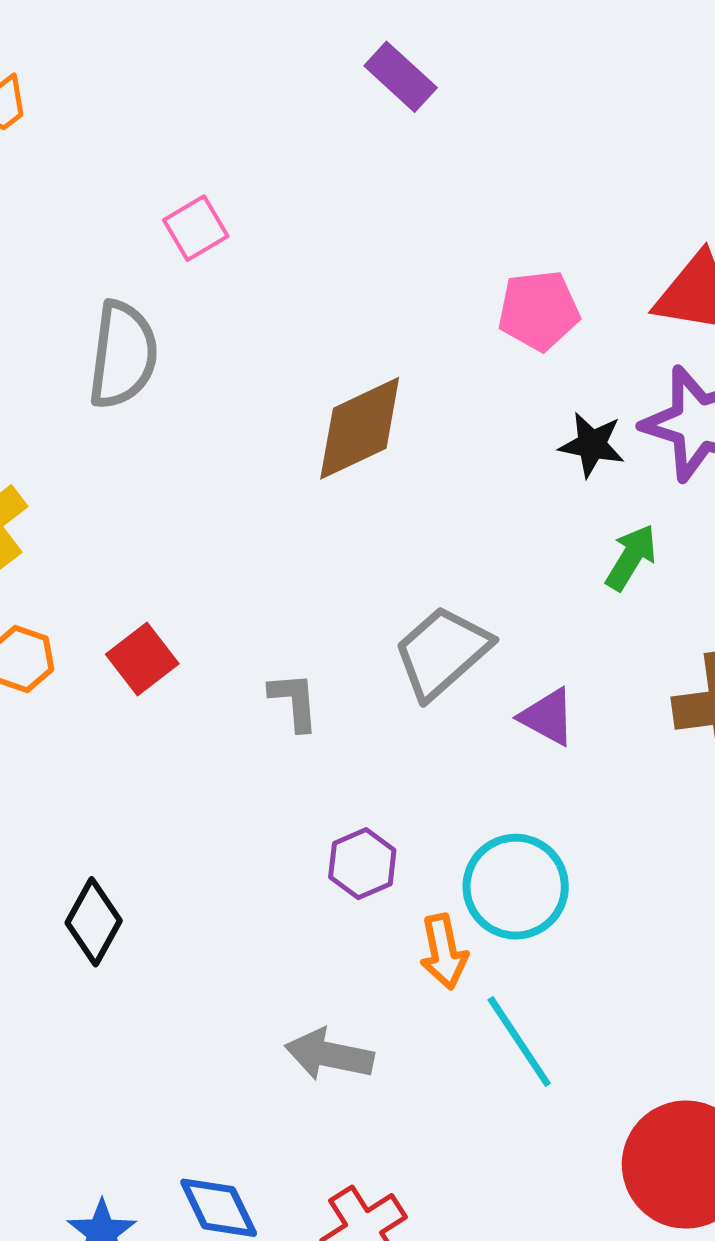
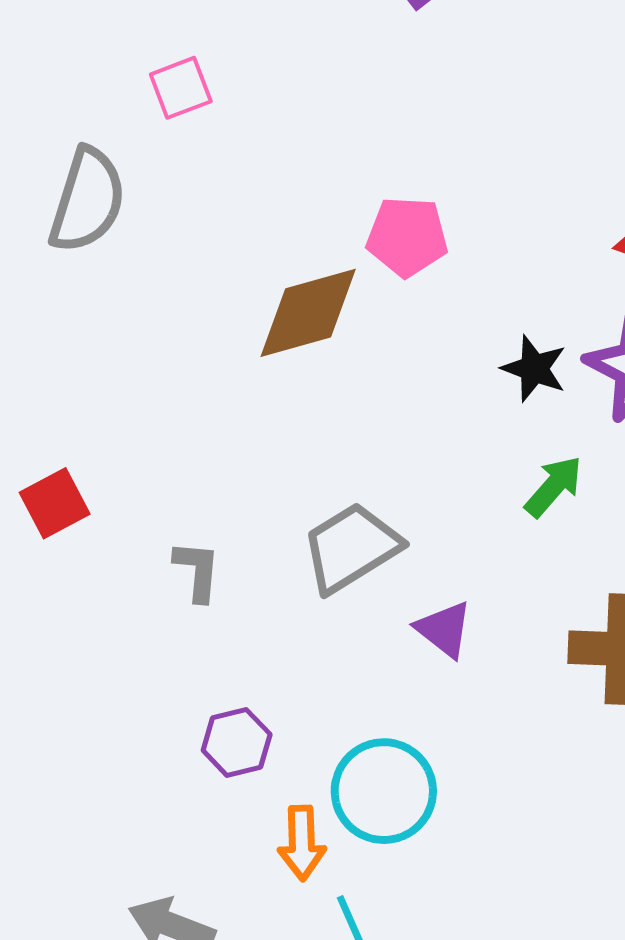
pink pentagon: (539, 310) -> (407, 237), moved

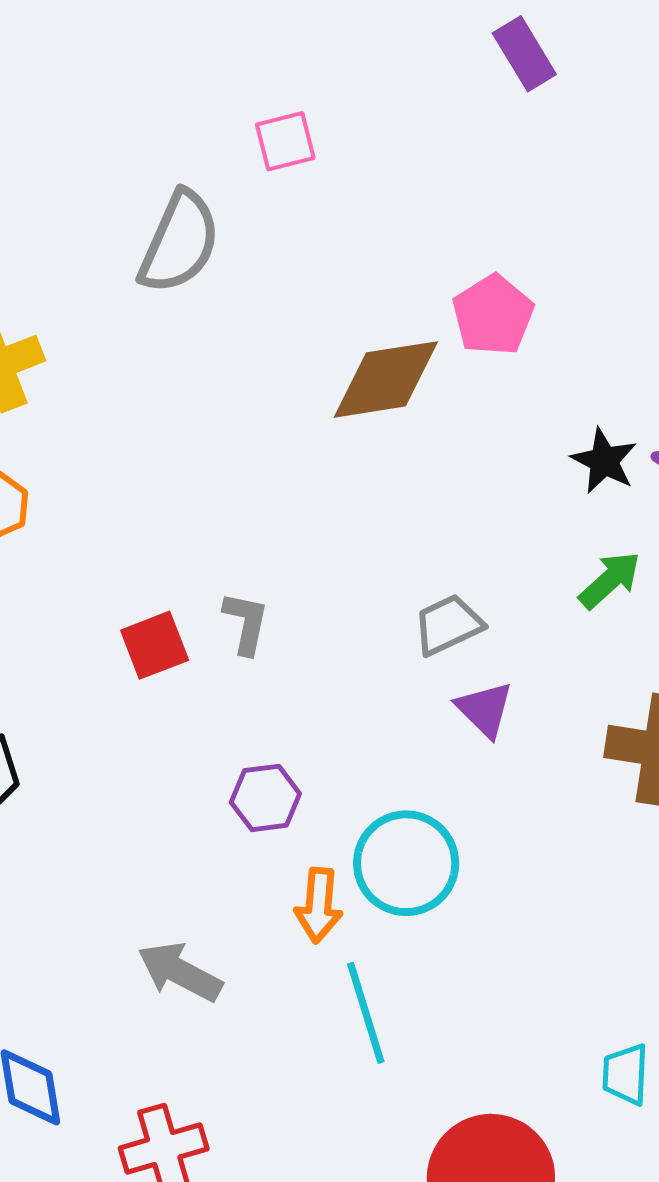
pink pentagon: (407, 237) -> (493, 315), turned 30
red square: (55, 503) -> (155, 645), moved
gray trapezoid: (351, 548) -> (448, 625), moved, size x0.7

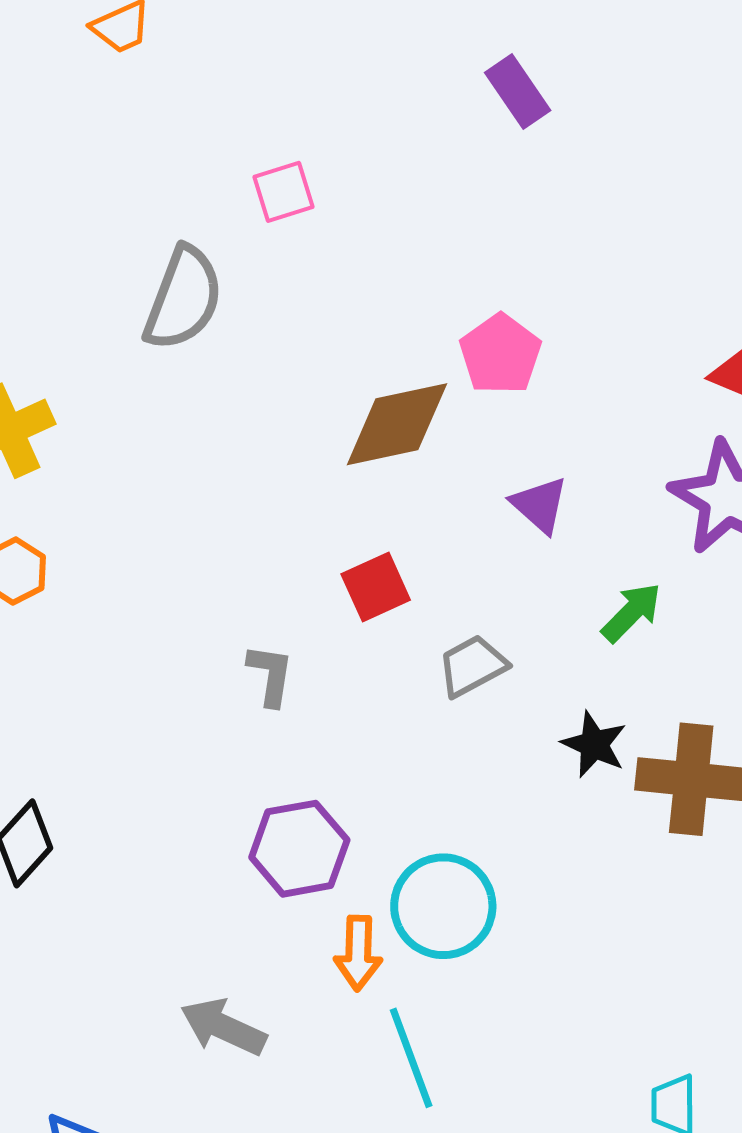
black star: (604, 461) -> (594, 744), moved
red square: (155, 645) -> (376, 587), moved
purple triangle: (485, 709) -> (540, 505), moved
purple hexagon: (265, 798) -> (299, 849), size x1.4

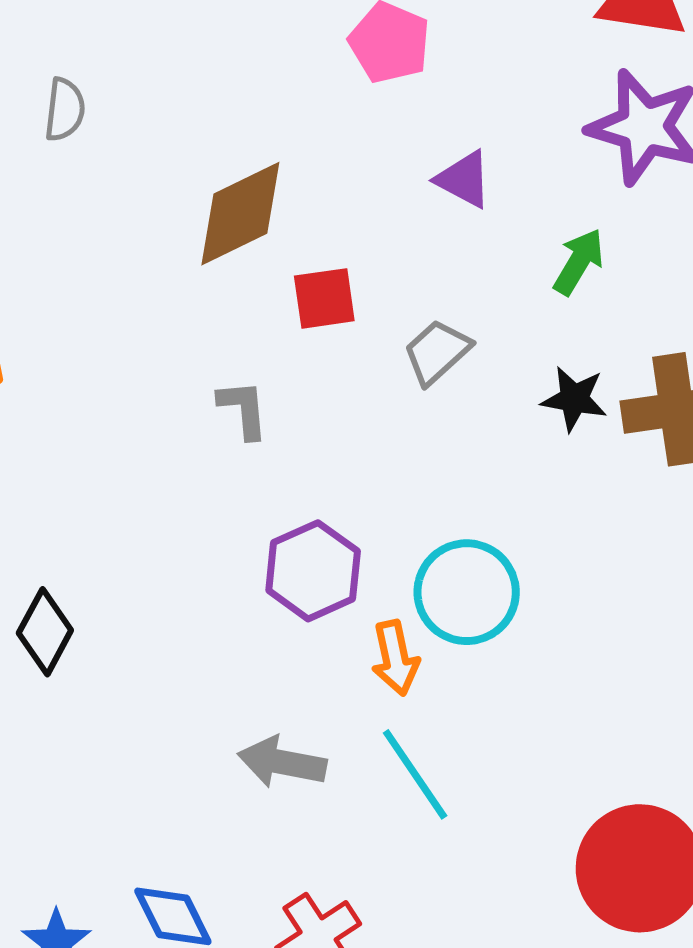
gray semicircle: (183, 298) -> (65, 110), moved, size x0.6
brown diamond: (397, 424) -> (240, 214), moved
red square: (376, 587) -> (324, 298), turned 30
cyan line: (411, 1058) -> (415, 774), moved

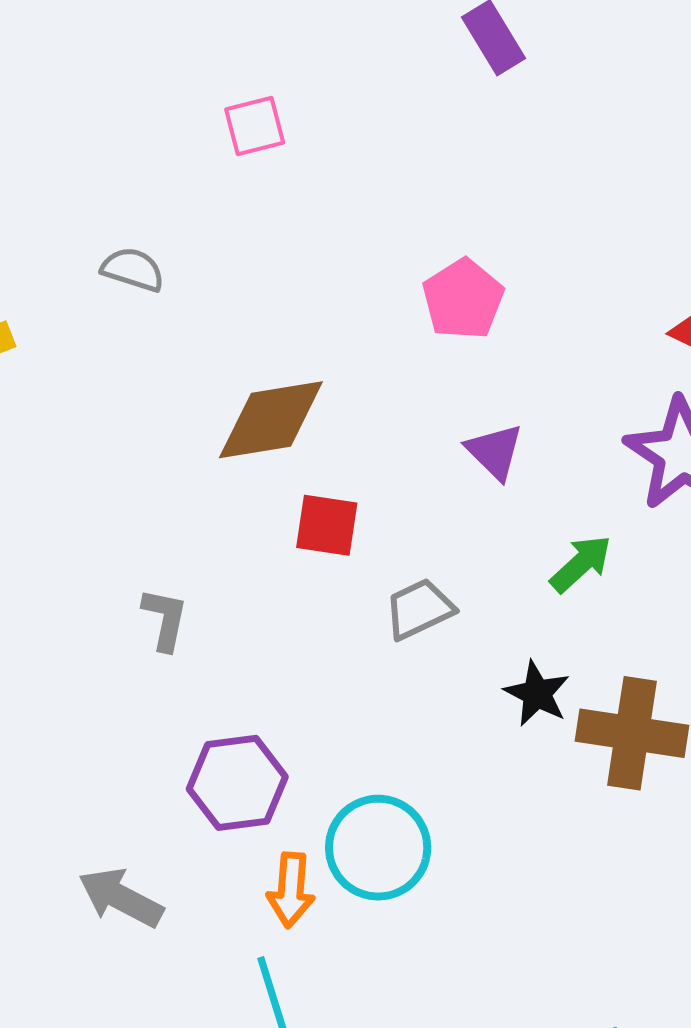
gray semicircle: (65, 110) -> (133, 269), turned -96
gray L-shape: (243, 409) -> (165, 619), moved
gray arrow: (282, 762) -> (121, 898), moved

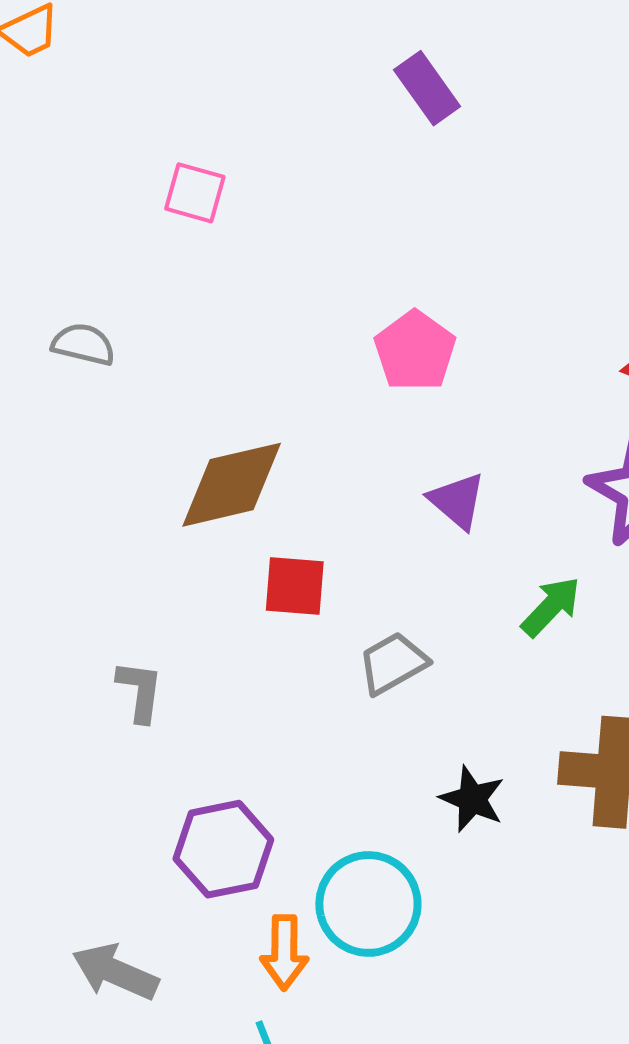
pink square: (255, 126) -> (195, 193), turned 34
black star: (537, 694) -> (472, 799), moved

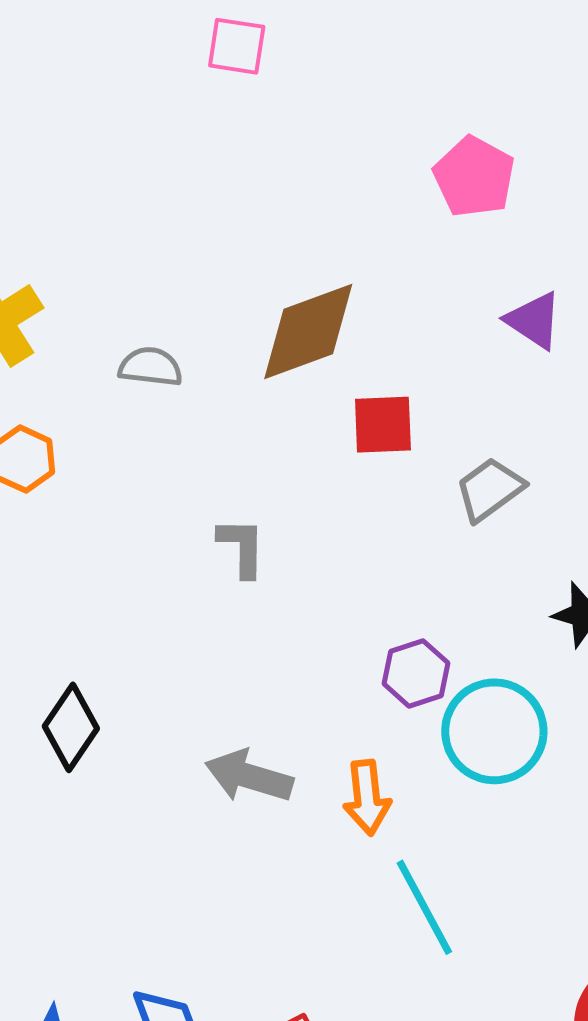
gray semicircle: (83, 344) -> (150, 367), moved
purple hexagon: (223, 849) -> (416, 673), moved, size x0.7
orange arrow: (284, 952) -> (367, 798), moved
gray arrow: (115, 972) -> (249, 776), moved

